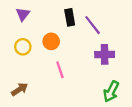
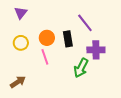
black rectangle: (70, 17) -> (68, 39), moved
pink line: (60, 70) -> (45, 57), moved
green arrow: (111, 91) -> (81, 68), moved

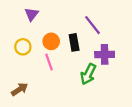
purple triangle: (21, 13) -> (32, 14), moved

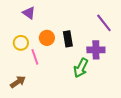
purple triangle: (32, 14) -> (29, 13), turned -32
purple line: (93, 25) -> (104, 23), moved
pink line: (49, 62) -> (35, 57), moved

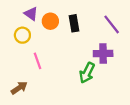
orange circle: (47, 38) -> (50, 21), moved
black rectangle: (68, 39) -> (74, 23), moved
yellow circle: (21, 43) -> (22, 35), moved

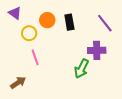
purple triangle: (31, 14) -> (15, 13), moved
yellow circle: (22, 35) -> (29, 33), moved

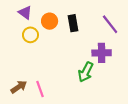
purple triangle: (15, 13) -> (25, 13), moved
pink line: (35, 57) -> (40, 89), moved

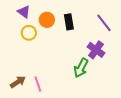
purple cross: (102, 53) -> (96, 50), turned 36

